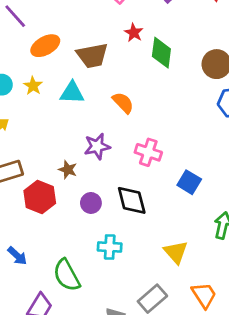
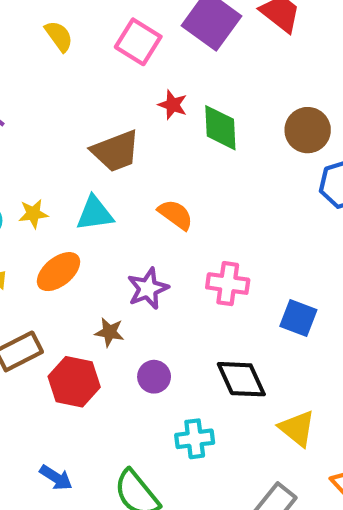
orange ellipse: (45, 46) -> (58, 272), moved
yellow star: (33, 86) -> (33, 214), turned -30
black diamond: (132, 200) -> (241, 379), moved

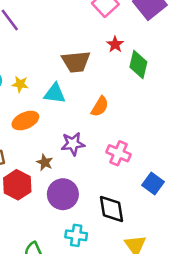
orange semicircle: (175, 215) -> (100, 107), turned 70
purple circle: (154, 377) -> (63, 194), size x1.6

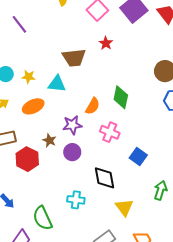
green diamond: (138, 65) -> (121, 97), moved
orange semicircle: (100, 107) -> (93, 106), moved
purple circle: (63, 194) -> (72, 152), moved, size x0.7

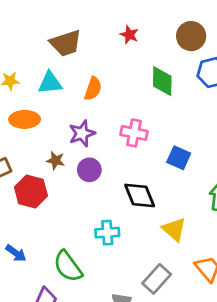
red star: (106, 43) -> (129, 35), moved
green diamond: (121, 97) -> (162, 81), moved
orange ellipse: (33, 106) -> (25, 119), turned 35
orange semicircle: (93, 106) -> (93, 89), moved

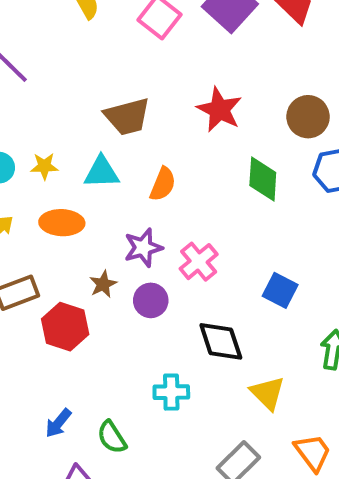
red star: (129, 35) -> (219, 110), size x1.6
pink cross: (134, 133) -> (199, 262), moved, turned 36
brown star: (56, 161) -> (103, 284), turned 30
blue arrow: (16, 253) -> (58, 423), moved, turned 90
green semicircle: (68, 266) -> (112, 437), size x0.7

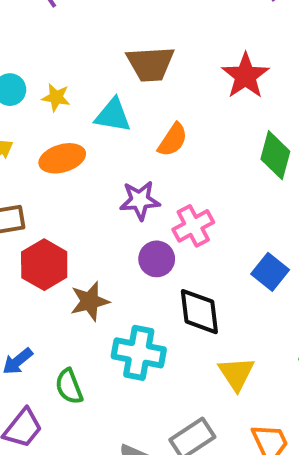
orange ellipse: (62, 223) -> (62, 158), turned -30
brown star: (103, 284) -> (90, 301), moved, size x1.4
purple circle: (151, 300) -> (157, 259), moved
cyan cross: (171, 392) -> (139, 353), size x1.4

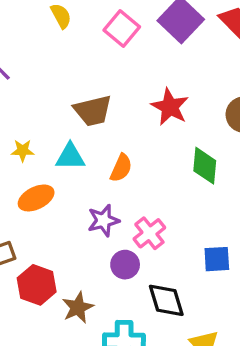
blue square: (270, 272) -> (217, 259), turned -32

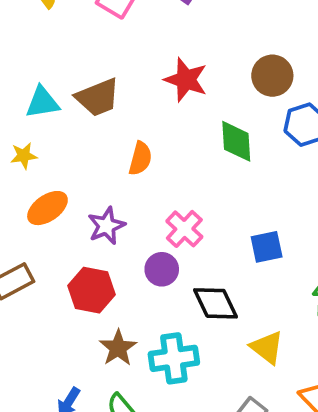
cyan triangle: (70, 157) -> (42, 102), moved
purple star: (103, 220) -> (106, 226), moved
red hexagon: (37, 285) -> (91, 290), moved
brown star: (78, 308) -> (118, 348), moved

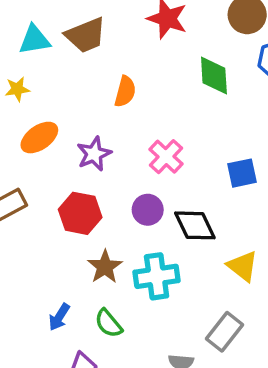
purple circle: (162, 269) -> (148, 210), moved

